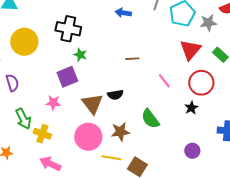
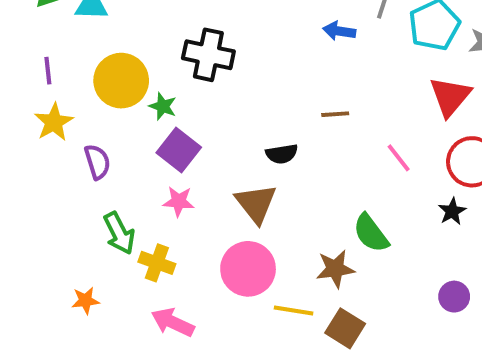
blue arrow: (123, 13) -> (339, 31), moved
green star: (80, 55) -> (163, 106), moved
purple square: (67, 77) -> (179, 150), moved, turned -30
black semicircle: (115, 95) -> (282, 154), moved
brown star: (120, 132) -> (335, 269), moved

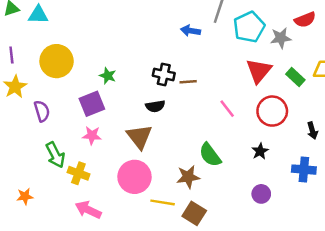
black cross: (208, 55) -> (164, 74), moved, size x0.7
green star: (163, 106) -> (108, 76), moved
purple square: (179, 150) -> (92, 104), turned 30
black star: (452, 211) -> (260, 151), moved
orange star: (86, 301) -> (25, 196), moved

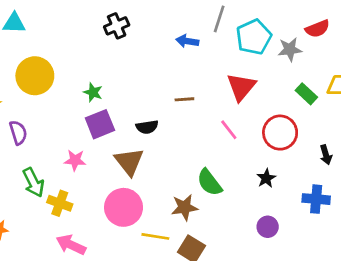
red triangle: (259, 71) -> (241, 87), moved
black cross: (164, 74) -> (117, 26), moved, turned -35
purple square: (92, 104) -> (100, 124), moved

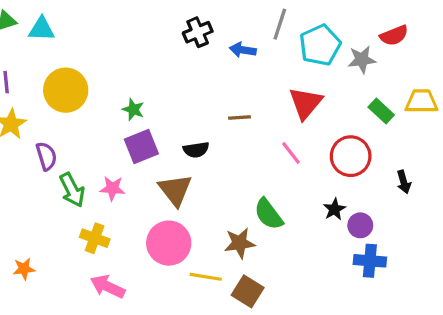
black cross: (117, 26) -> (198, 32), moved
green arrow: (33, 182) -> (72, 190), moved
blue cross: (316, 199) -> (370, 261), moved
purple circle: (268, 227) -> (360, 225), moved

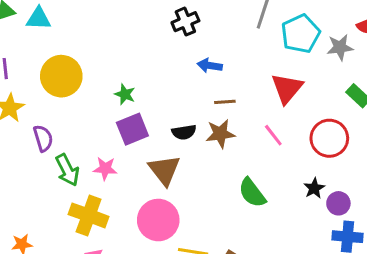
blue arrow: (243, 50) -> (210, 66), moved
yellow cross: (95, 238) -> (89, 215), size x1.4
brown star: (240, 243) -> (220, 134), moved

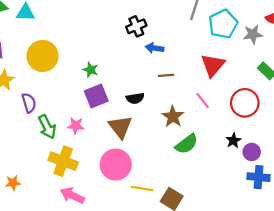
black cross: (185, 22) -> (136, 26), moved
brown star: (220, 134) -> (173, 117), moved, turned -30
green semicircle: (252, 193) -> (187, 144), turned -90

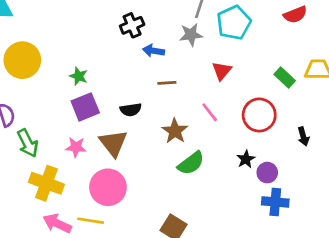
gray star: (253, 34) -> (191, 35), moved
red triangle: (213, 65) -> (222, 71), size x0.7
pink star: (76, 126) -> (76, 147), moved
yellow line: (142, 189) -> (91, 221), moved

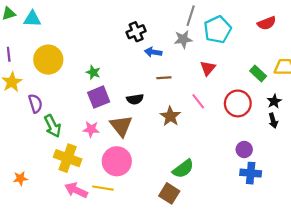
black star: (246, 159) -> (274, 101), moved
green semicircle: (191, 163) -> (183, 169), moved

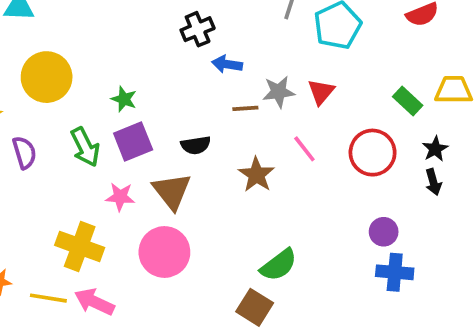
gray star: (183, 39) -> (279, 92), moved
green arrow: (53, 126) -> (85, 147), moved
yellow line: (103, 188) -> (48, 298), moved

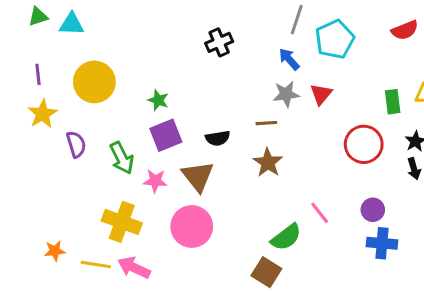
blue arrow: (227, 64) -> (289, 59), moved, turned 40
green rectangle: (408, 101) -> (393, 102), turned 40
brown line: (245, 108) -> (266, 123), moved
green arrow: (85, 147) -> (122, 158), moved
pink line: (304, 149) -> (320, 213), moved

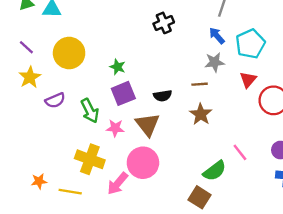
cyan pentagon: (335, 39) -> (250, 44), moved
purple line: (38, 74) -> (26, 47), turned -42
red triangle: (321, 94) -> (248, 80), moved
purple semicircle: (76, 144) -> (55, 100), turned 84
pink arrow: (134, 268) -> (118, 184), moved, turned -75

